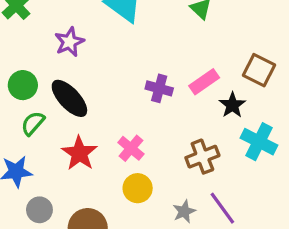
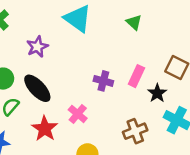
pink rectangle: (204, 82) -> (136, 76), turned -30
pink cross: (131, 148) -> (78, 114), moved

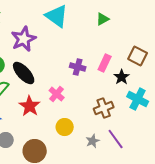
green triangle: (134, 22) -> (103, 19), turned 48
purple star: (37, 47) -> (24, 39), size x1.4

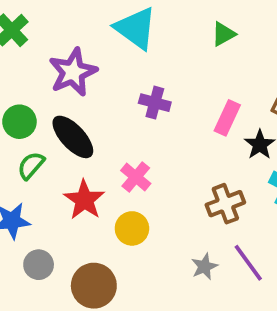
purple cross: (78, 67) -> (155, 103), moved
yellow circle: (65, 127) -> (132, 228), moved

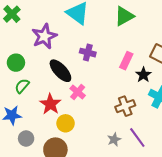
green triangle: (223, 34) -> (124, 16), size x1.5
black ellipse: (73, 137) -> (60, 71), moved
yellow circle: (132, 228) -> (66, 123), moved

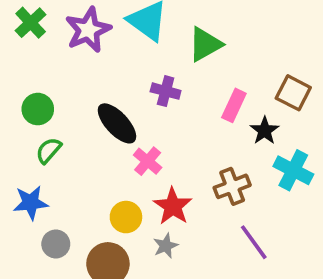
green triangle: (124, 16) -> (205, 44), moved
purple star: (44, 36) -> (88, 30), moved
red star: (50, 104) -> (173, 206), moved
gray star: (114, 140) -> (166, 246), moved

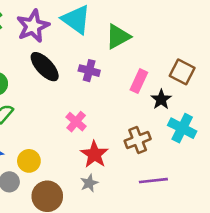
black ellipse: (117, 123) -> (45, 67), moved
yellow circle: (126, 217) -> (29, 161), moved
purple line: (254, 242) -> (153, 181), turned -60

